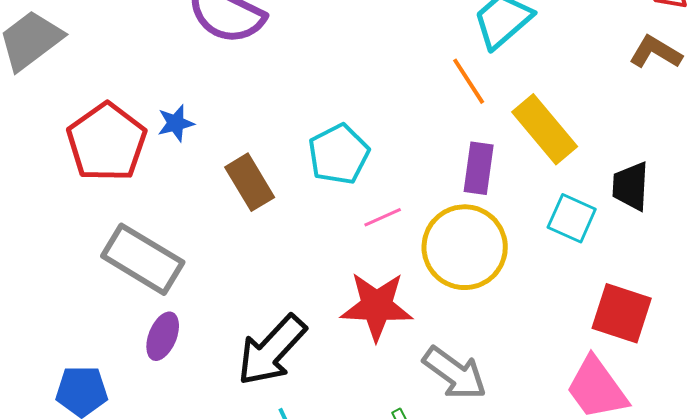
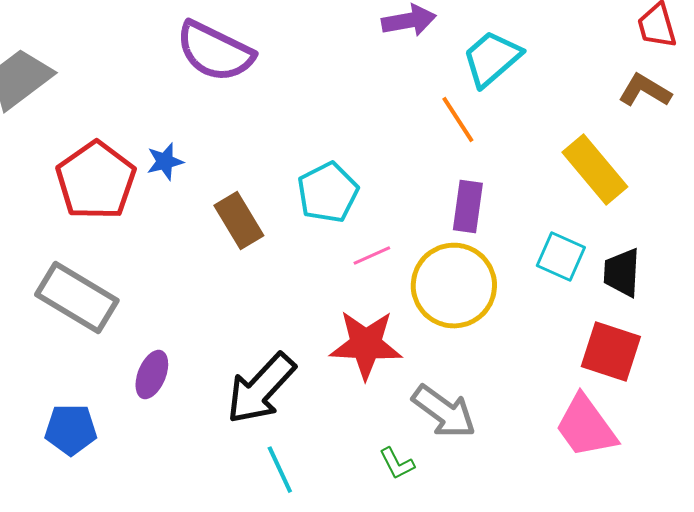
yellow rectangle: (545, 129) -> (595, 170), moved
black trapezoid: (631, 186) -> (622, 273), moved
gray rectangle: (143, 259) -> (77, 298), moved

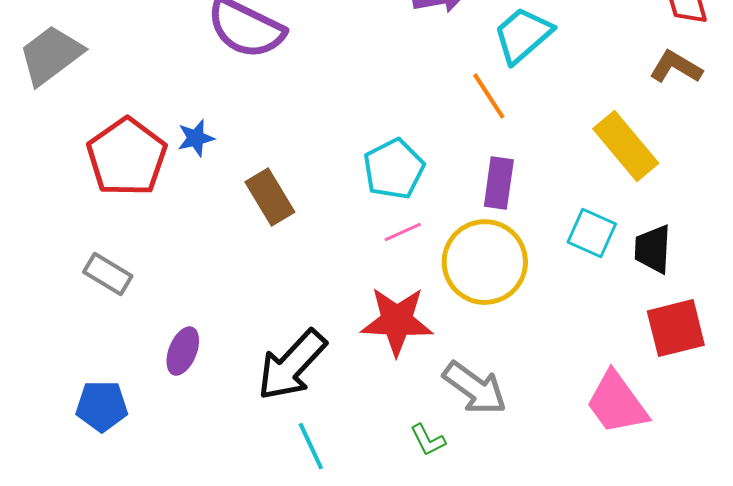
cyan pentagon: (328, 193) -> (394, 169), moved
gray rectangle: (77, 298) -> (108, 274), size x0.6
red square: (611, 352) -> (676, 328), moved, turned -32

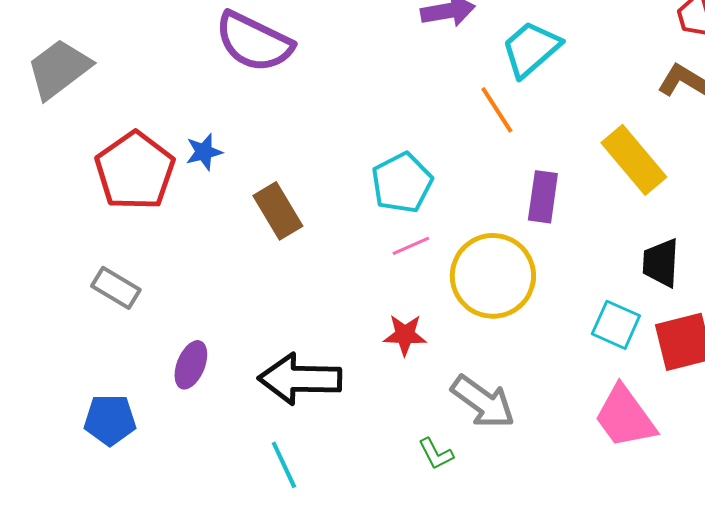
purple rectangle: (499, 183) -> (543, 197), moved
cyan square: (592, 233) -> (616, 325), moved
red star: (397, 321) -> (405, 335), size x0.6
black arrow: (292, 365) -> (300, 379), turned 48
cyan line: (311, 446) -> (284, 465), moved

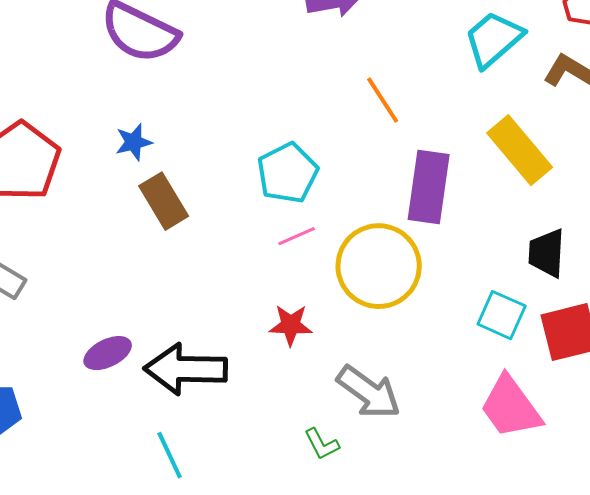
cyan trapezoid: (531, 49) -> (494, 39), moved
blue star: (204, 152) -> (134, 142), moved
purple rectangle: (543, 197) -> (429, 187), size x1.4
purple ellipse: (191, 365) -> (108, 353), moved, turned 42

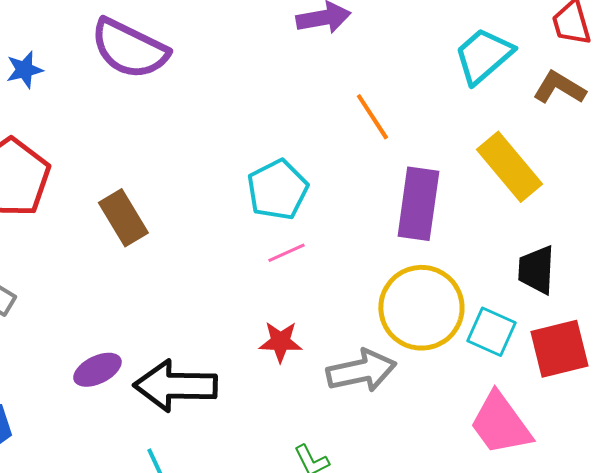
blue star: (134, 142) -> (24, 70), moved
brown rectangle: (164, 201) -> (123, 218), moved
yellow circle: (379, 266) -> (421, 308), moved
gray arrow: (369, 392) -> (361, 371), moved, turned -48

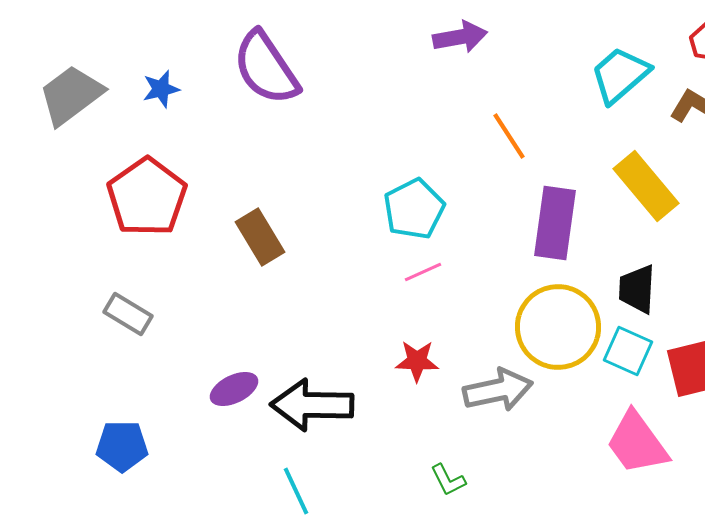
purple semicircle: (129, 49) -> (266, 68), turned 30
black trapezoid: (536, 270) -> (637, 289), moved

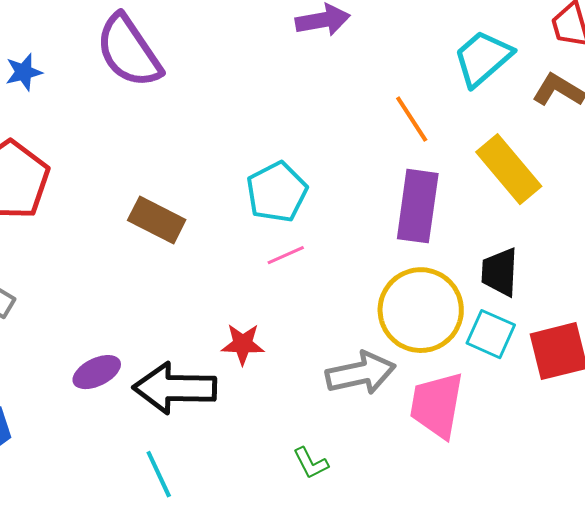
orange line: (509, 136) -> (412, 119), moved
brown rectangle: (260, 237) -> (157, 220), moved, turned -32
red star: (417, 361) -> (243, 344), moved
pink trapezoid: (637, 443) -> (437, 405), moved, turned 46

